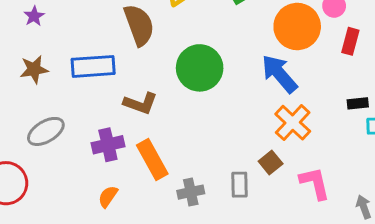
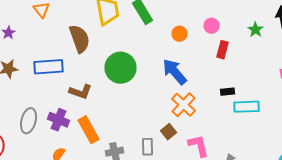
orange circle: (297, 27) -> (180, 34), moved, size x0.5
gray ellipse: (46, 131) -> (28, 121), moved, turned -45
purple cross: (108, 145) -> (58, 120), turned 35

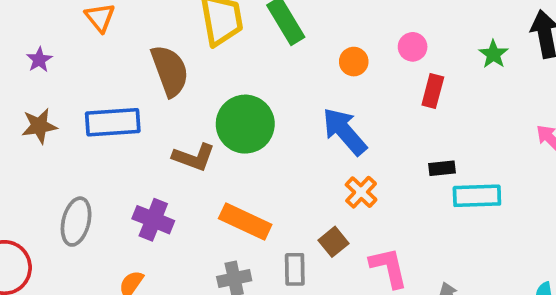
brown L-shape: (80, 92) -> (194, 157), moved
orange cross: (184, 105) -> (361, 192), size x0.7
purple cross: (58, 120) -> (153, 220), moved
orange rectangle: (88, 130) -> (245, 222), moved, turned -36

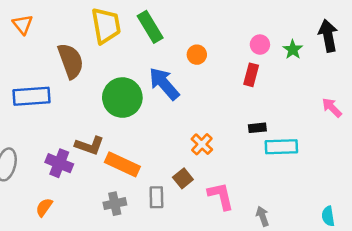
pink circle: (413, 47) -> (260, 45), moved
blue arrow: (345, 131) -> (164, 84), moved
brown L-shape: (194, 157) -> (90, 146), moved

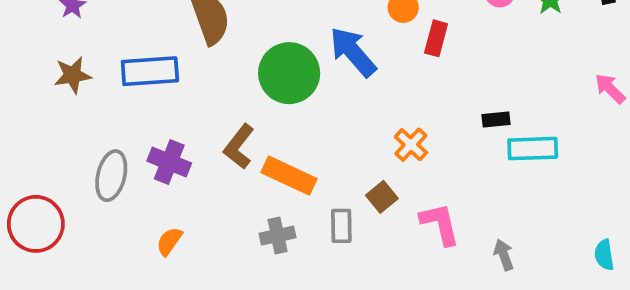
red rectangle: (251, 75) -> (436, 38), moved
brown L-shape: (90, 146) -> (239, 147), turned 108
purple cross: (59, 163) -> (169, 162), moved

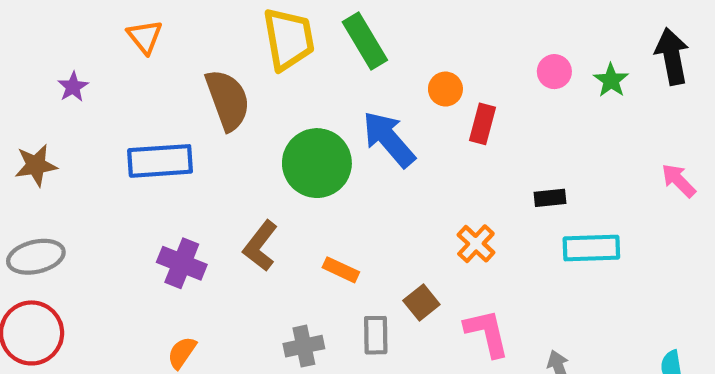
brown star: (73, 75) -> (36, 165), moved
black rectangle: (496, 120) -> (550, 198), moved
orange cross: (411, 145) -> (476, 244), moved
gray ellipse: (111, 176) -> (36, 257), moved, turned 63
orange rectangle: (289, 176) -> (341, 270), moved, size x0.6

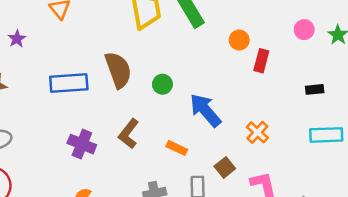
brown semicircle: (228, 100) -> (118, 70), moved
blue arrow: (389, 139) -> (205, 110), moved
green circle: (317, 163) -> (162, 84), size x0.5
black rectangle: (550, 198) -> (315, 89), moved

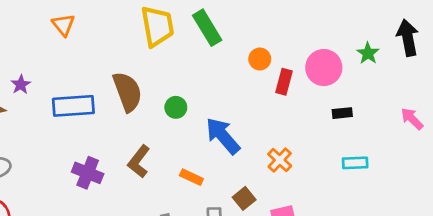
pink circle: (304, 30) -> (324, 68), moved, size x1.6
purple star: (17, 39) -> (21, 85), moved
cyan rectangle: (326, 135) -> (355, 163), size x0.7

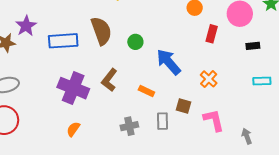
red rectangle: (284, 82) -> (212, 34), moved
purple star: (21, 85) -> (26, 26), size x1.5
purple cross: (88, 173) -> (73, 88), size x1.4
brown square: (244, 198) -> (184, 106), turned -35

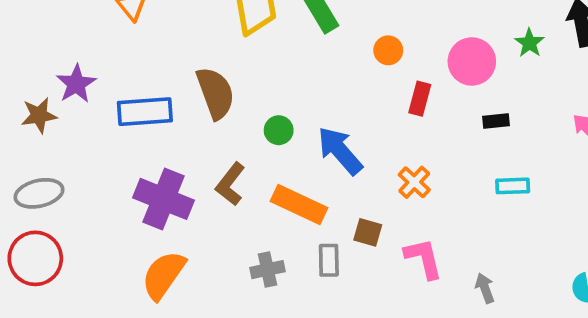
green circle: (135, 42) -> (279, 130), moved
orange rectangle: (146, 91) -> (299, 205), size x1.8
orange semicircle: (73, 129) -> (163, 275), size x1.8

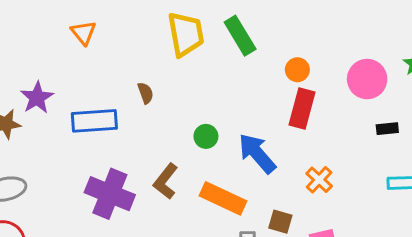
brown semicircle: (215, 93) -> (145, 93), moved, size x0.5
red rectangle: (420, 99) -> (302, 108), moved, size x1.4

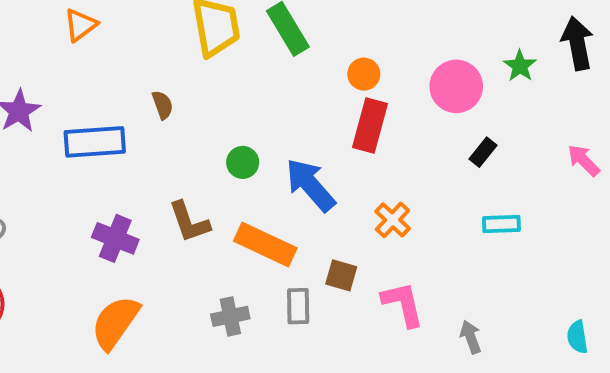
orange triangle: (83, 33) -> (80, 25), turned 32
black rectangle: (387, 129) -> (483, 152), turned -45
brown L-shape: (166, 181) -> (189, 222), turned -57
purple cross: (110, 194) -> (115, 238), size x0.7

